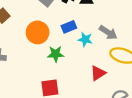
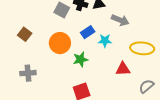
gray arrow: (108, 32) -> (120, 20), moved
red triangle: (98, 73) -> (123, 69), turned 42

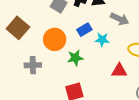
brown square: (25, 34) -> (18, 28), size x1.5
gray cross: (28, 73) -> (33, 65), moved

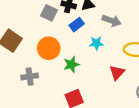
blue rectangle: (84, 30) -> (77, 25), moved
red triangle: (119, 71) -> (117, 73), turned -42

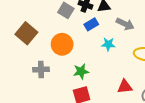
green star: (71, 65) -> (81, 71), moved
red triangle: (117, 73) -> (125, 87), moved, turned 35

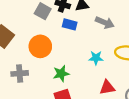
blue rectangle: (91, 24) -> (70, 24), turned 48
cyan star: (108, 44) -> (96, 58), moved

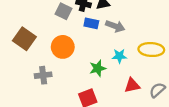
gray arrow: (105, 23) -> (115, 26), moved
green star: (61, 74) -> (98, 68), moved

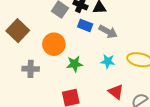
green star: (98, 68) -> (75, 64), moved
red triangle: (132, 85) -> (116, 92), turned 42

